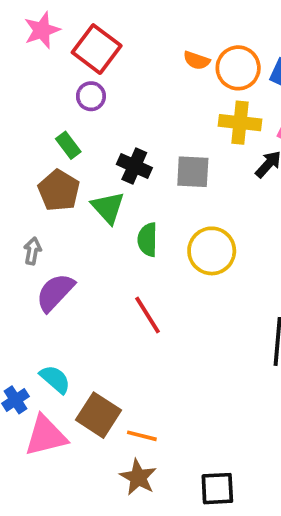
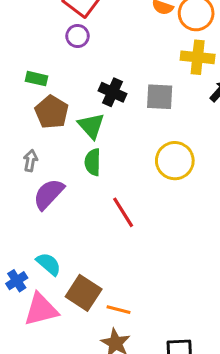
green rectangle: (68, 145) -> (36, 79), moved, turned -40
green semicircle: (148, 240) -> (93, 162), moved

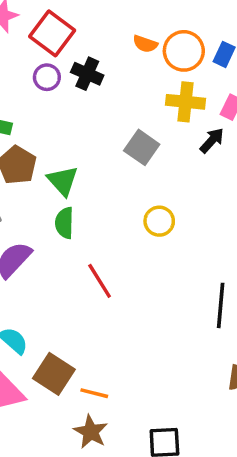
black cross: (112, 92) -> (87, 74), moved
gray square: (160, 97) -> (142, 147), turned 32
yellow circle: (175, 161) -> (159, 221), size x0.7

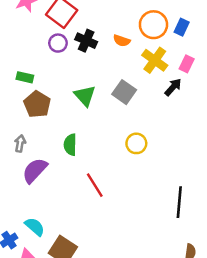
orange semicircle: (145, 44) -> (122, 41), moved
yellow cross: (186, 102) -> (155, 60), turned 30
green triangle: (63, 181) -> (85, 96), moved

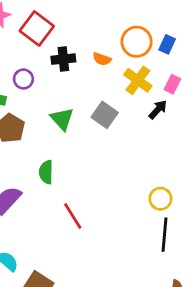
black cross: (86, 41) -> (63, 59), turned -30
purple circle: (58, 43) -> (23, 79), moved
yellow circle: (136, 143) -> (160, 199), moved

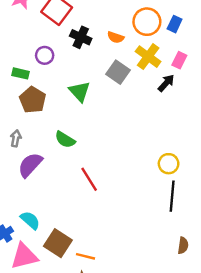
black cross: (63, 59) -> (81, 37), turned 30
gray square: (105, 115) -> (118, 72), moved
green semicircle: (46, 172) -> (65, 140), turned -60

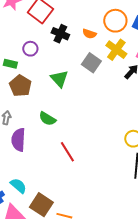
purple semicircle: (30, 165) -> (18, 140), turned -40

